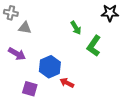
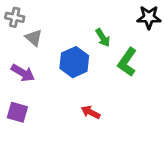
gray triangle: (25, 28) -> (34, 38), turned 32
blue hexagon: (50, 67) -> (74, 62), moved
purple square: (30, 89) -> (17, 112), moved

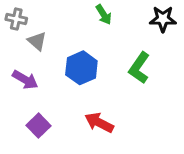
green arrow: (103, 38) -> (104, 15), moved
purple square: (17, 112) -> (39, 126), moved, turned 30
red arrow: (91, 112) -> (99, 123), size x1.4

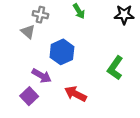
gray cross: (16, 19) -> (40, 15), moved
green L-shape: (139, 68) -> (115, 68), moved
purple arrow: (25, 80) -> (42, 76), moved

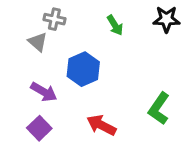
green arrow: (79, 11) -> (115, 25), moved
green L-shape: (115, 68) -> (159, 108), moved
purple arrow: (42, 76) -> (44, 92), moved

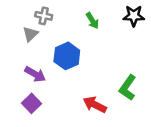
gray triangle: (38, 42) -> (30, 34), turned 35
red arrow: (101, 125) -> (95, 105), moved

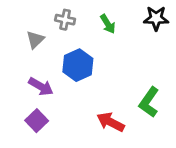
gray cross: (44, 16) -> (65, 20), moved

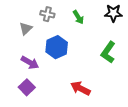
green L-shape: (149, 102) -> (108, 52), moved

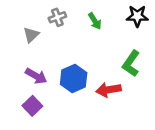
gray cross: (47, 14) -> (57, 17), turned -32
blue hexagon: (57, 47) -> (74, 78), moved
red arrow: (80, 88) -> (109, 90), moved, turned -36

